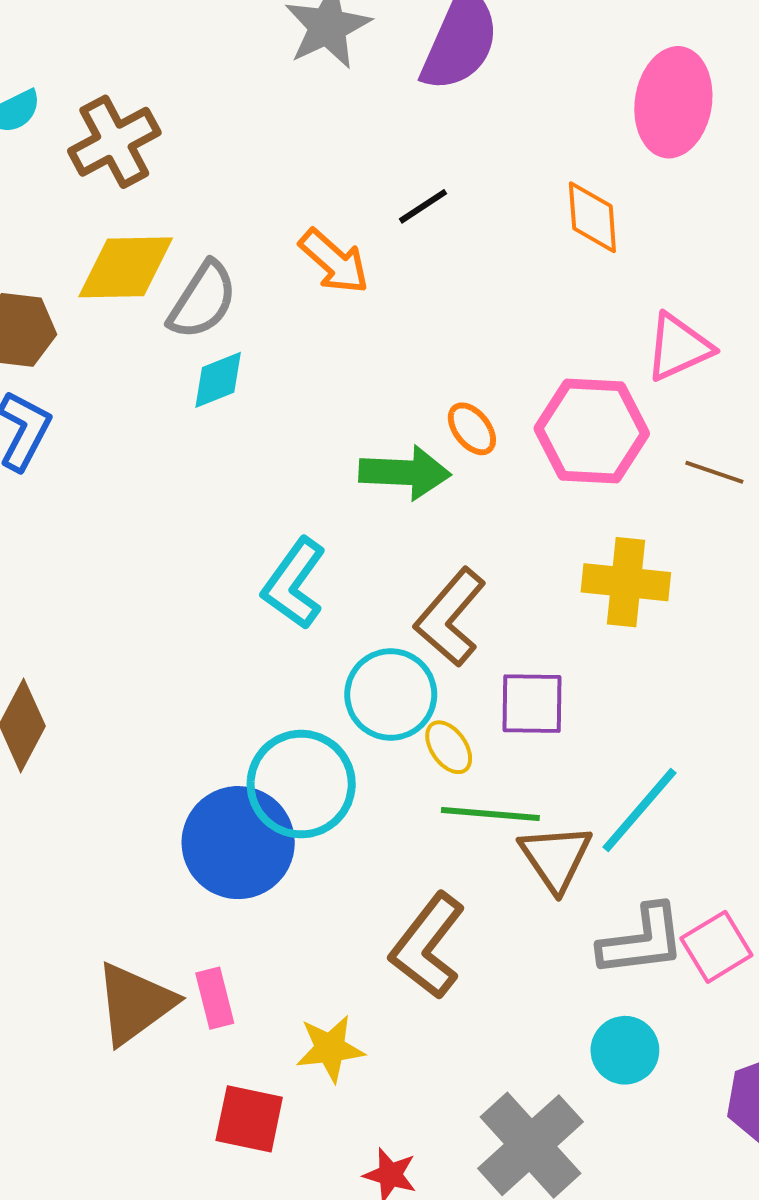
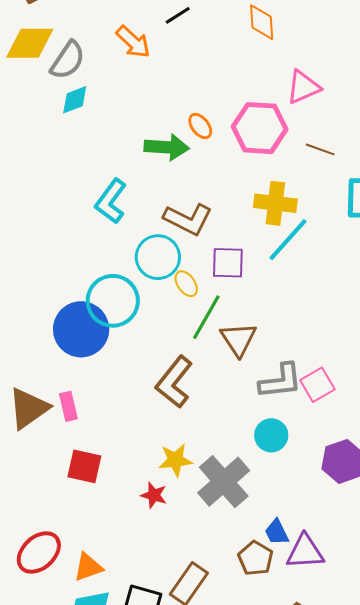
brown L-shape: (450, 617) -> (188, 219), turned -105
cyan line: (640, 810) -> (288, 240), moved
green line: (490, 814) -> (206, 317), turned -66
yellow star: (330, 1049) -> (175, 460), moved

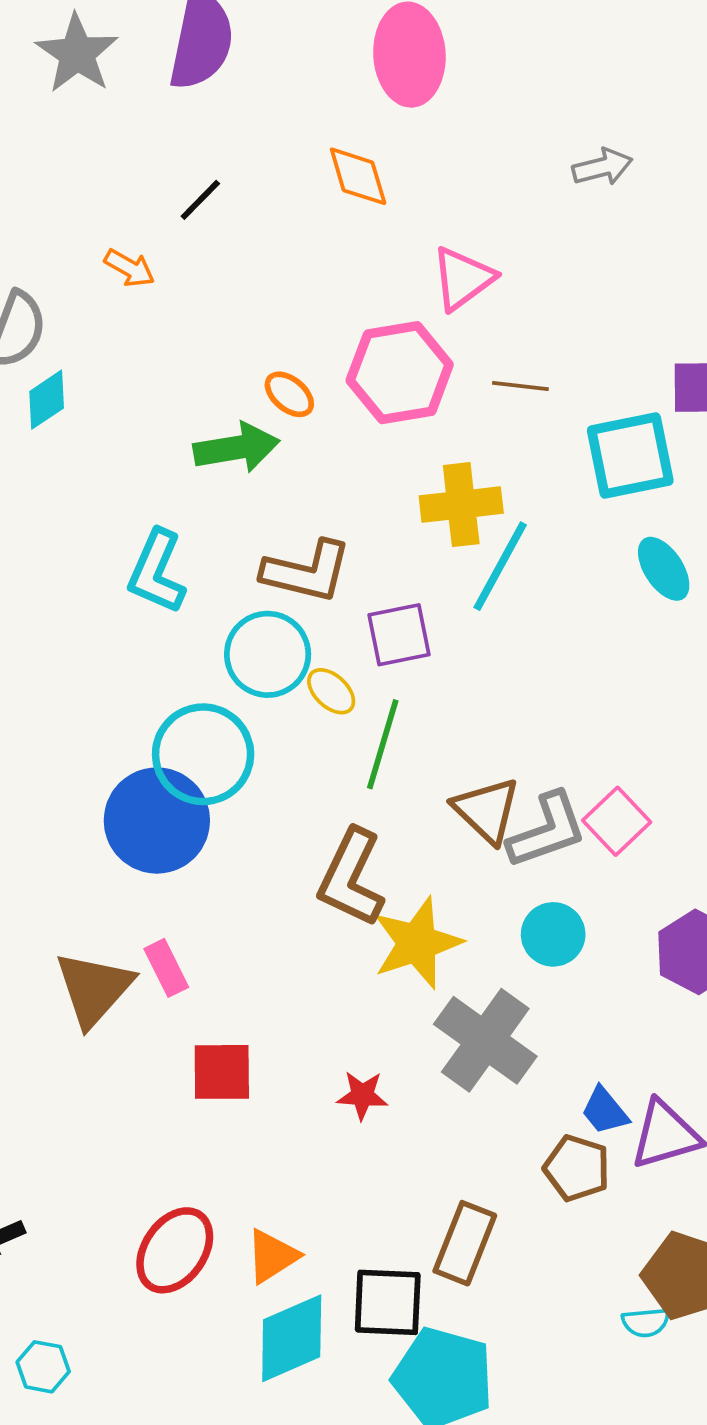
orange arrow: (133, 42) -> (130, 268), size x0.7
brown triangle: (238, 339) -> (487, 810), moved
yellow star: (175, 460) -> (417, 943), moved, size x1.4

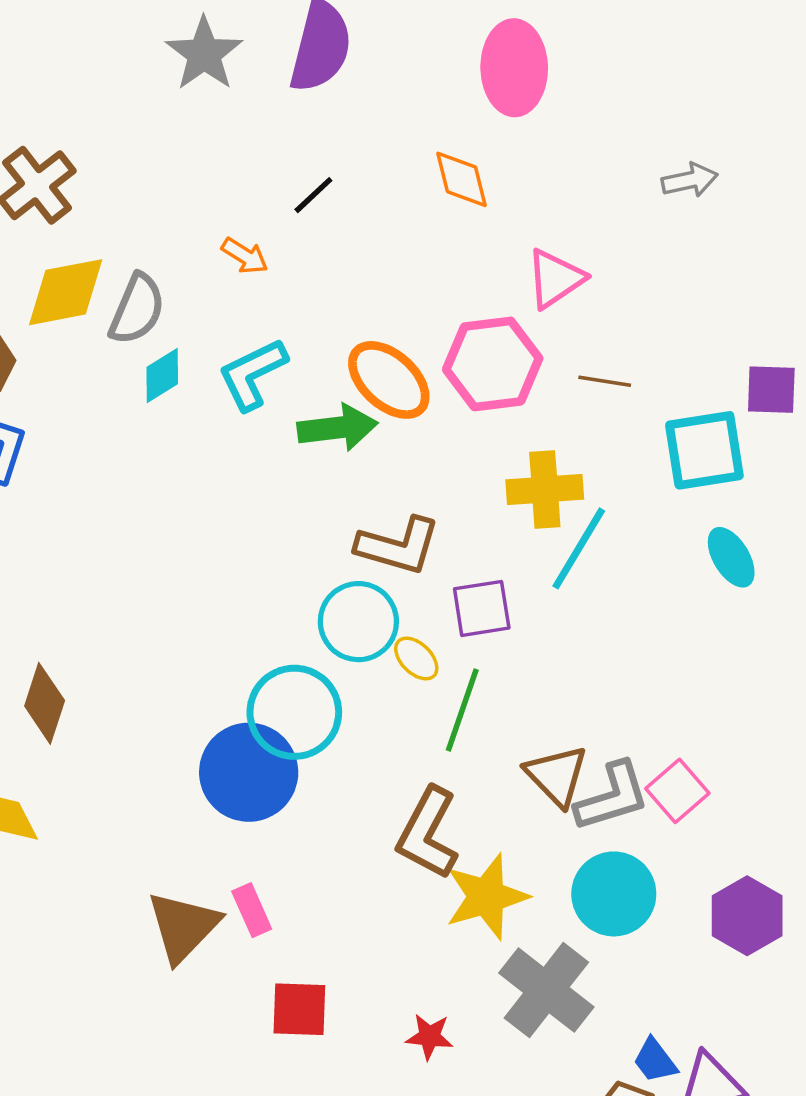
orange ellipse: (289, 394) -> (389, 380), size x1.8
cyan L-shape: (157, 572) -> (252, 374), moved, turned 38
cyan circle: (553, 934) -> (614, 894), size x1.4

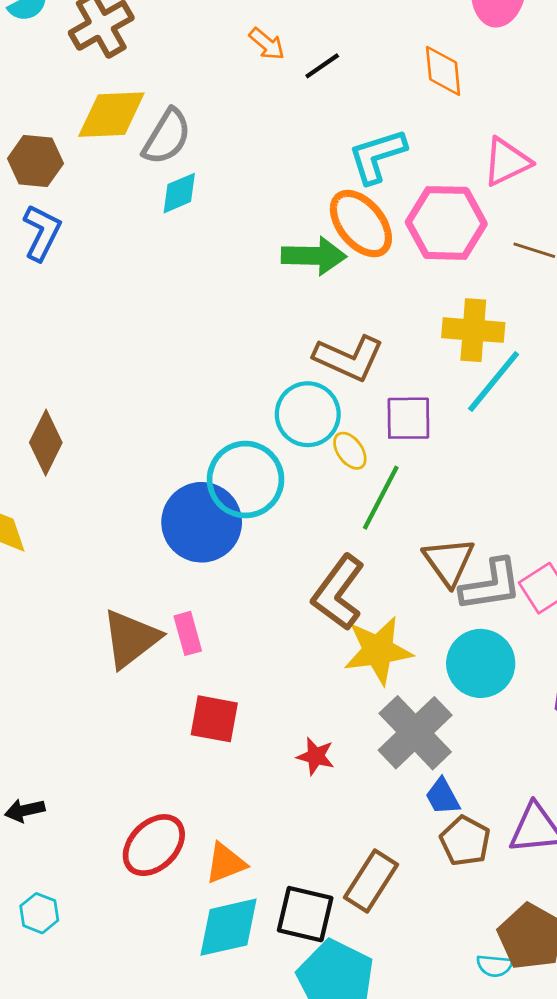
orange arrow: (245, 256) -> (267, 44), moved
cyan L-shape: (252, 374) -> (377, 156), moved
blue trapezoid: (655, 1061) -> (443, 796), moved

